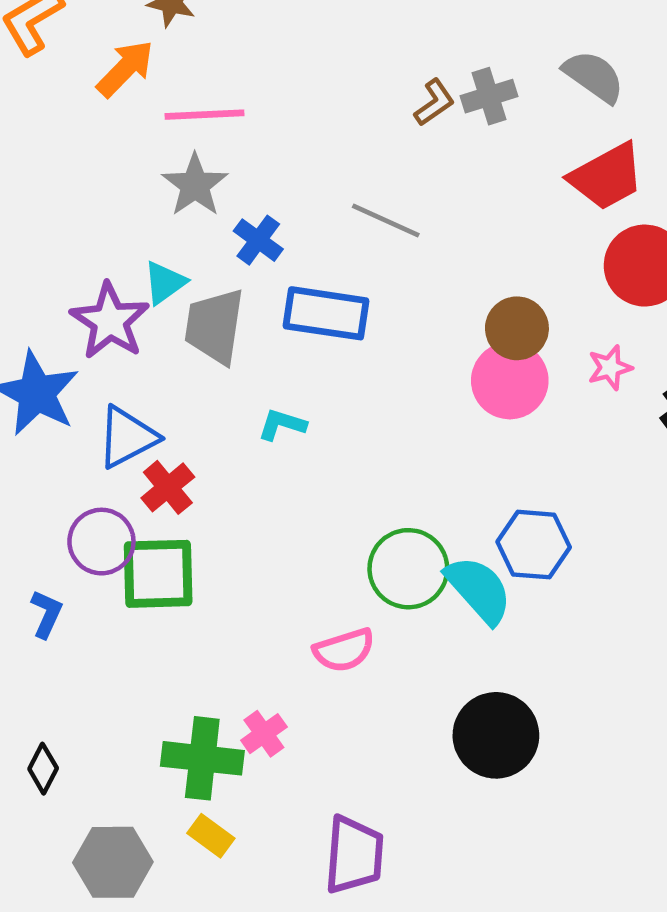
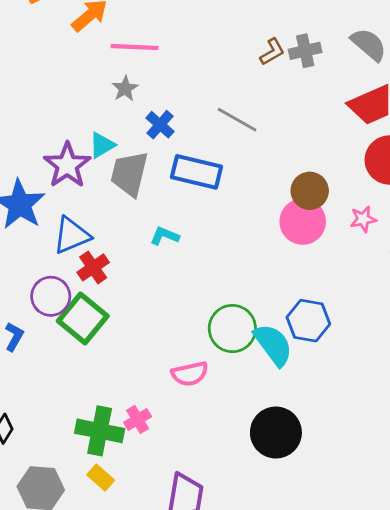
gray star: (195, 185) -> (125, 89), size x0.7
green square: (158, 574) -> (83, 318), turned 36

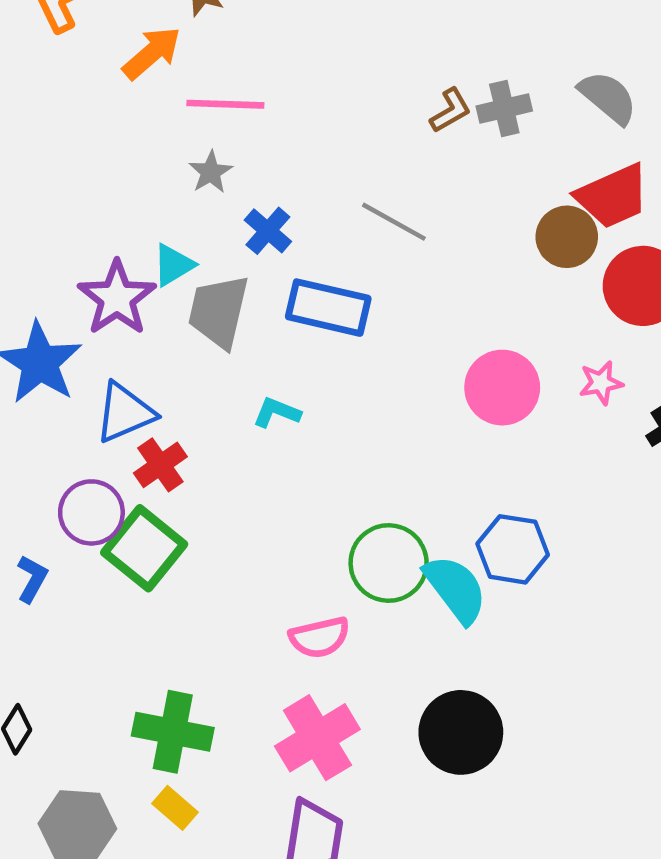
brown circle: (310, 191) -> (567, 237), moved
pink cross: (138, 419) -> (317, 738), moved, size x1.8

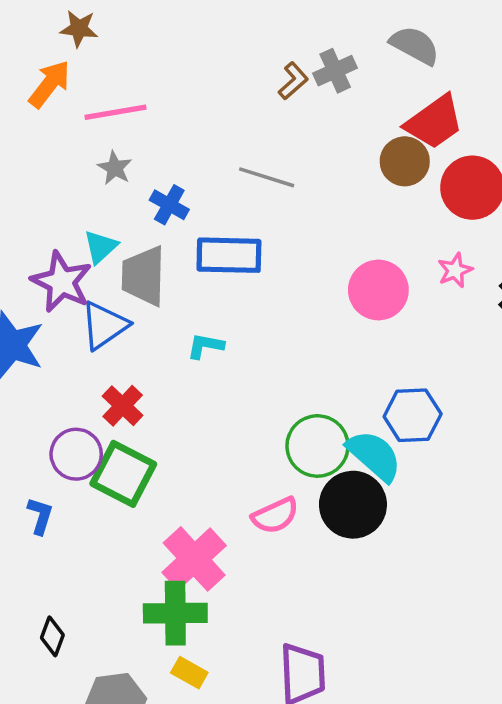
blue triangle: (125, 413) -> (104, 325), moved
black circle: (461, 732) -> (353, 505), moved
pink cross: (317, 738) -> (194, 559), moved

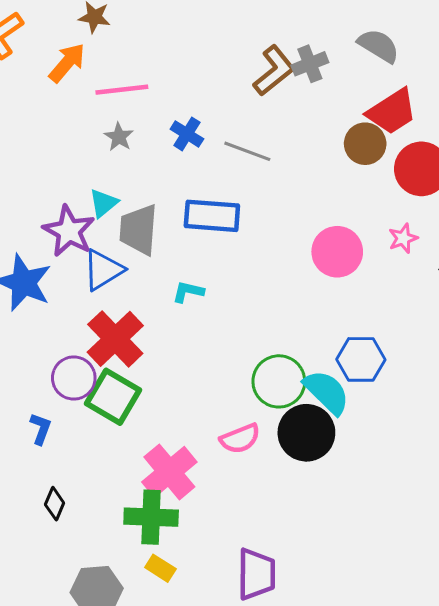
brown L-shape: (293, 81) -> (274, 71), size x1.6
blue cross: (169, 205) -> (187, 134), moved
red cross: (123, 406) -> (115, 339), size x1.6
black diamond: (52, 636) -> (55, 504), moved

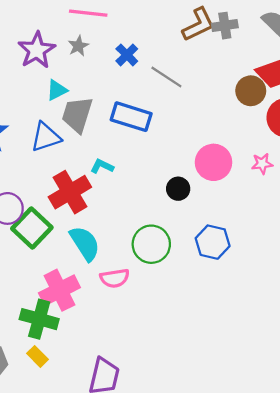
purple star: (69, 231) -> (37, 50), moved
red cross: (115, 339) -> (70, 192), moved
cyan semicircle: (327, 392) -> (85, 243), moved
black circle: (306, 433) -> (178, 189), moved, size x0.6

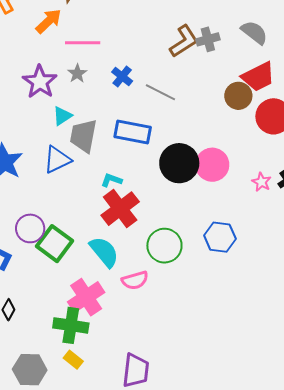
pink star: (262, 164) -> (261, 182), moved, turned -30
black circle: (178, 189) -> (179, 163), moved, size x1.8
red cross: (70, 192) -> (120, 209), moved

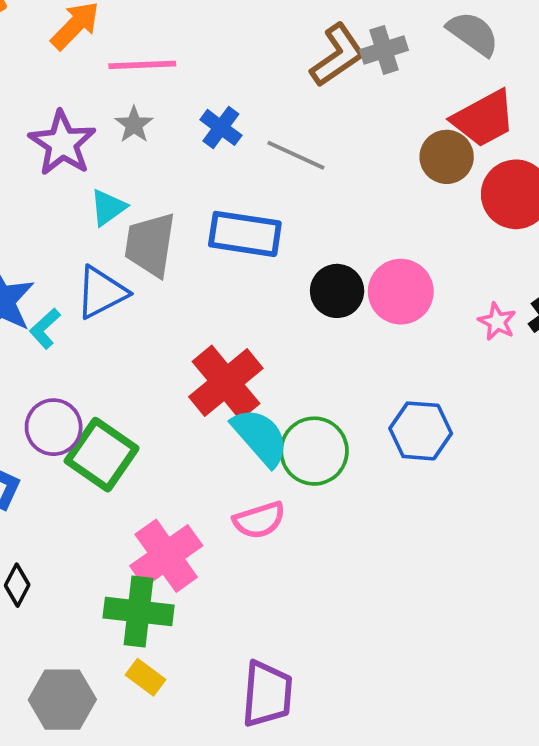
black circle: (179, 163) -> (337, 291), size x0.7
cyan L-shape: (111, 180) -> (45, 328), moved, turned -60
cyan semicircle: (104, 252) -> (260, 437), moved

